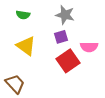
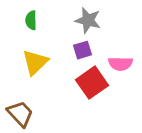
green semicircle: (23, 15) -> (31, 20), turned 80
yellow triangle: (26, 46) -> (35, 62), turned 40

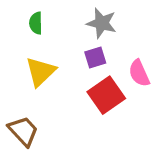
pink semicircle: (120, 64) -> (139, 73), turned 65

